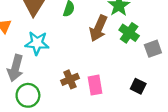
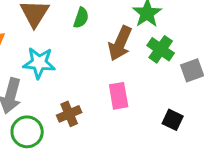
brown cross: (70, 79) -> (69, 114), moved
pink rectangle: (95, 85) -> (119, 96), moved

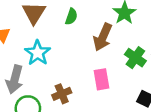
green cross: (161, 49) -> (135, 58), moved
cyan star: (39, 63) -> (38, 53), turned 30

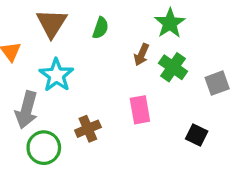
brown arrow: (103, 37) -> (141, 55), size x0.6
green cross: (135, 58) -> (173, 67), moved

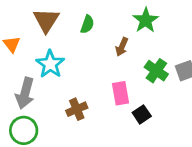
green cross: (173, 67) -> (156, 71), moved
black square: (197, 135) -> (142, 114), moved, turned 30
green circle: (44, 148) -> (24, 130), moved

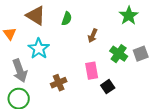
brown triangle: (46, 20) -> (36, 16), turned -30
green star: (146, 20) -> (129, 16), moved
gray arrow: (25, 93) -> (20, 71), turned -35

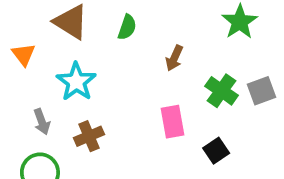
gray arrow: (20, 71) -> (42, 122), size x0.6
brown cross: (59, 83) -> (89, 136), moved
black square: (108, 87) -> (216, 151), moved

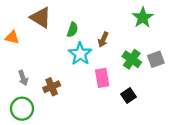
green semicircle: (127, 27) -> (72, 30), moved
orange triangle: (24, 54) -> (12, 37), turned -40
cyan star: (76, 82) -> (80, 54), moved

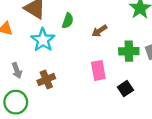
brown arrow: (103, 40) -> (99, 31), turned 32
cyan star: (80, 54) -> (43, 40), moved
green cross: (132, 59) -> (129, 51), turned -36

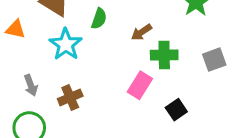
green cross: (129, 51) -> (164, 55), moved
pink rectangle: (98, 70) -> (140, 85), turned 42

